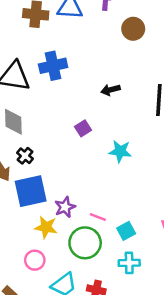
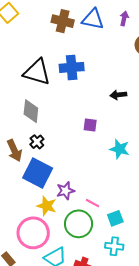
purple square: (83, 128) -> (90, 125), turned 32
blue square: (31, 191) -> (38, 173), turned 32
pink circle: (35, 260) -> (33, 233), size x1.8

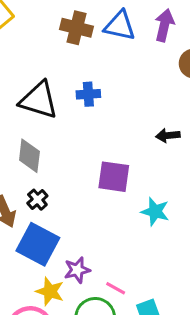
purple arrow: (124, 18) -> (164, 25), size x1.5
blue cross: (72, 67) -> (88, 94), size x0.7
black arrow: (118, 95) -> (168, 135), moved
purple square: (90, 125) -> (114, 177), size x1.6

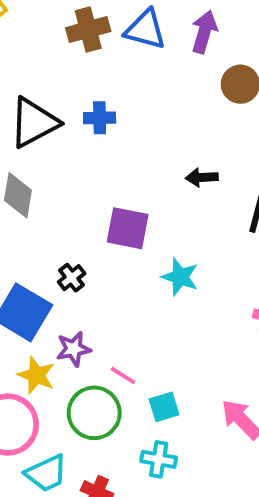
brown cross: (76, 28) -> (88, 30), turned -32
black triangle: (39, 100) -> (34, 123), turned -48
black cross: (37, 200) -> (72, 278), moved

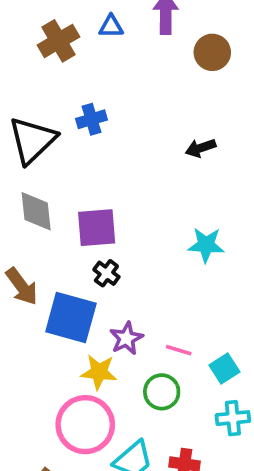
blue triangle: (145, 30) -> (111, 26), size x0.6
purple square: (128, 228) -> (97, 228), moved
green circle: (94, 413) -> (162, 392), size x0.7

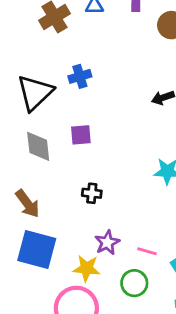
purple square: (97, 228) -> (81, 135), moved, size x0.7
black cross: (106, 273) -> (92, 193), turned -30
blue square: (71, 317) -> (37, 249), moved

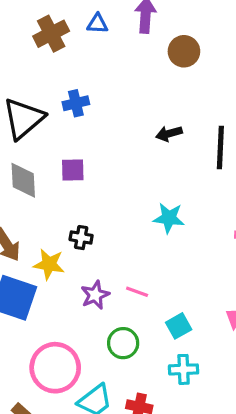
pink line: (147, 251) -> (137, 292), moved
yellow star: (87, 268) -> (49, 264), moved

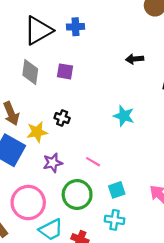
yellow star: (49, 264) -> (37, 132), turned -30
purple star: (95, 295) -> (53, 163), moved
green circle: (123, 343) -> (77, 195), size x1.4

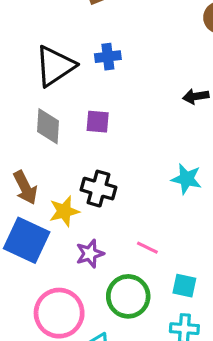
black cross: (62, 118) -> (98, 189), size x1.5
cyan square: (117, 190) -> (184, 286), turned 35

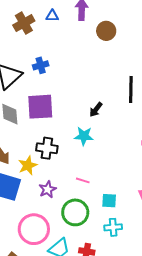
black arrow: (196, 96) -> (96, 110), moved, turned -35
purple square: (98, 122) -> (40, 107), size x1.8
cyan star: (186, 179) -> (84, 136), moved

